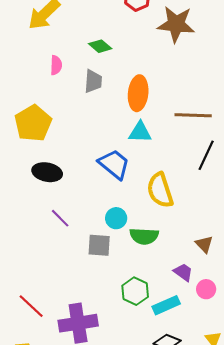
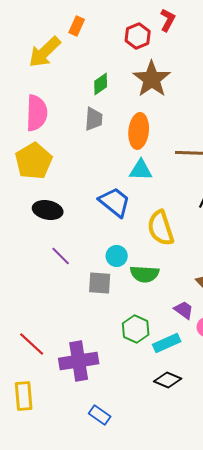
brown star: (176, 24) -> (152, 79), moved, turned 30
green diamond: (100, 46) -> (101, 84), turned -75
pink semicircle: (56, 65) -> (37, 113), moved, size x1.8

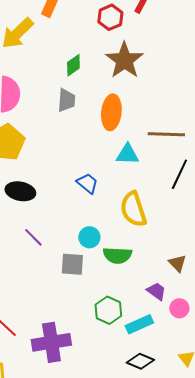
cyan triangle: (141, 170) -> (127, 154), moved
blue trapezoid: (115, 202) -> (87, 183), size x0.7

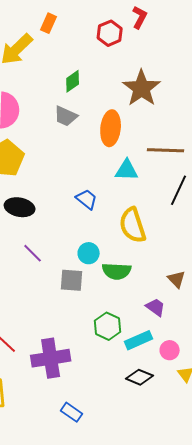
brown star: (124, 60) -> (142, 88), moved
gray trapezoid: (66, 100) -> (66, 116), turned 110
pink circle: (179, 308) -> (170, 350), moved

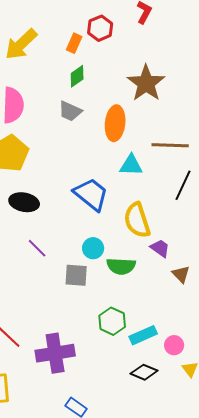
orange rectangle: (49, 23) -> (74, 43), moved
red hexagon: (110, 33) -> (100, 28), moved
blue trapezoid: (87, 199) -> (91, 194), size x1.6
purple trapezoid: (156, 307) -> (160, 248), moved

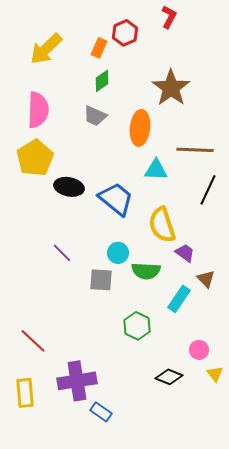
black ellipse: (24, 202) -> (69, 187), moved
cyan rectangle: (143, 335) -> (179, 299), moved, turned -32
purple cross: (55, 353) -> (77, 381), moved

